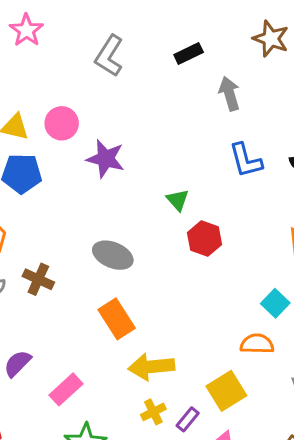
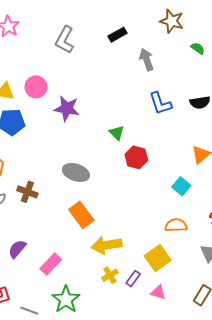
cyan square: (275, 303) -> (181, 186), moved

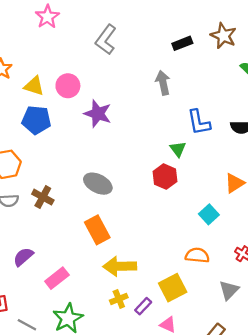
black rectangle: (117, 35) -> (182, 43), moved
gray arrow: (147, 60) -> (163, 83), moved
green triangle: (117, 133) -> (178, 149), moved

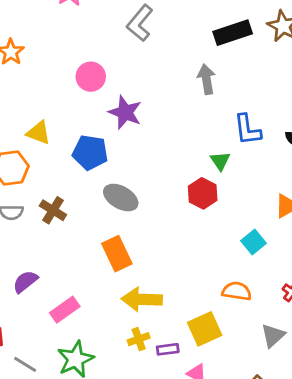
black rectangle: (182, 43) -> (233, 33), size x1.5
yellow triangle: (34, 86) -> (39, 133), moved
blue pentagon: (36, 120) -> (90, 152), moved
purple rectangle: (143, 306) -> (168, 349), turned 36

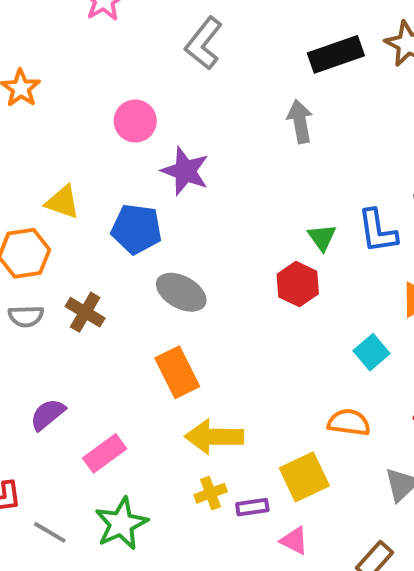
blue L-shape: (247, 130) -> (377, 231), moved

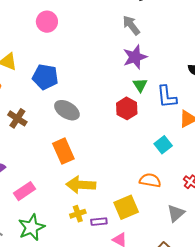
gray arrow: (300, 121) -> (131, 25), turned -30
purple star: (185, 171) -> (135, 57), moved, turned 30
blue L-shape: (377, 231) -> (167, 97), moved

